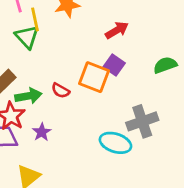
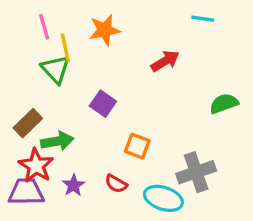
purple square: (114, 65) -> (103, 104), moved
orange square: (94, 77) -> (137, 146), moved, size x0.7
red semicircle: (60, 91) -> (116, 184), moved

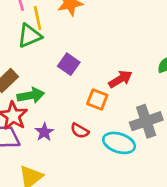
red arrow: (165, 61) -> (120, 79), moved
green triangle: (56, 69) -> (29, 36), turned 50

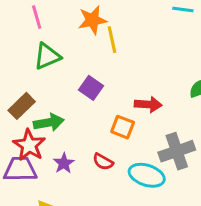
yellow line: (38, 18) -> (112, 40), moved
red arrow: (120, 79) -> (148, 104), turned 35

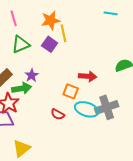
purple square: (91, 88) -> (50, 44), moved
purple star: (64, 163) -> (32, 75), moved
cyan ellipse: (147, 175) -> (87, 109), moved

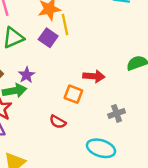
gray cross: (107, 107) -> (117, 113), size x0.6
cyan ellipse: (87, 109) -> (101, 148), moved

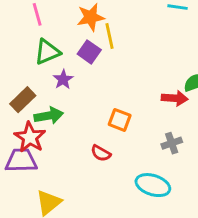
purple star: (27, 75) -> (63, 79), moved
red arrow: (94, 76) -> (175, 98), moved

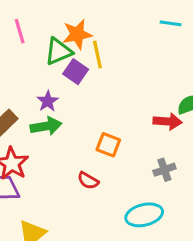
green triangle: (47, 52) -> (59, 51), moved
green arrow: (49, 116) -> (46, 126), moved
cyan ellipse: (153, 185) -> (144, 215), turned -32

